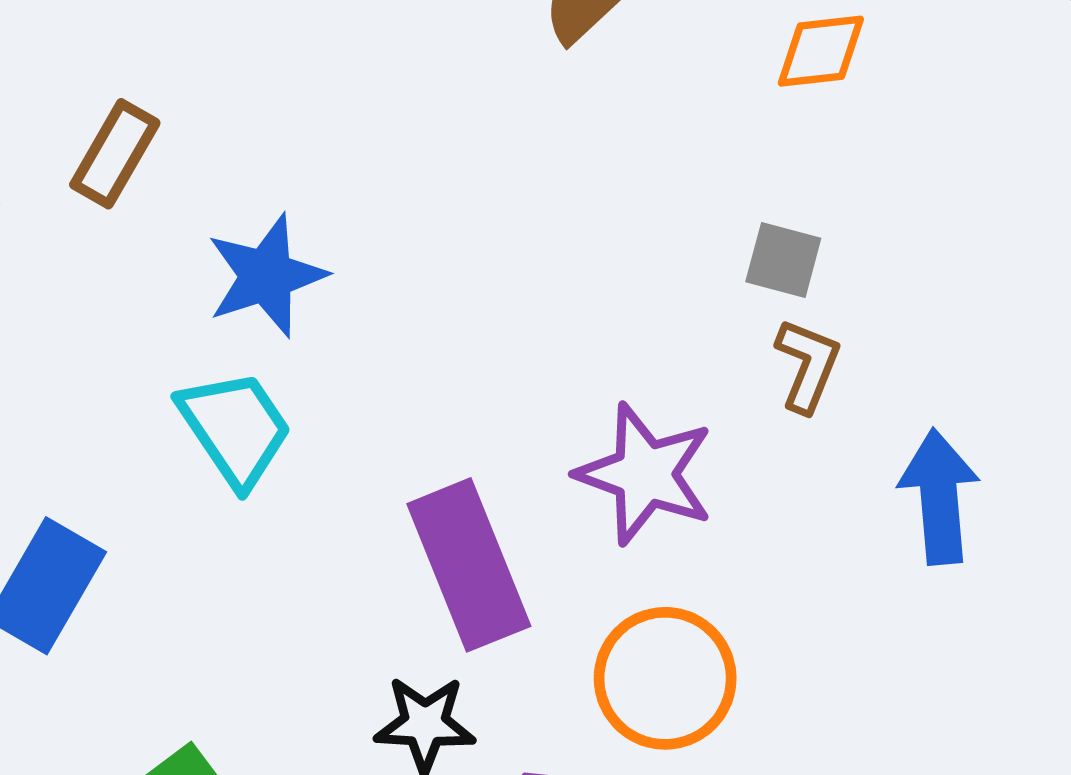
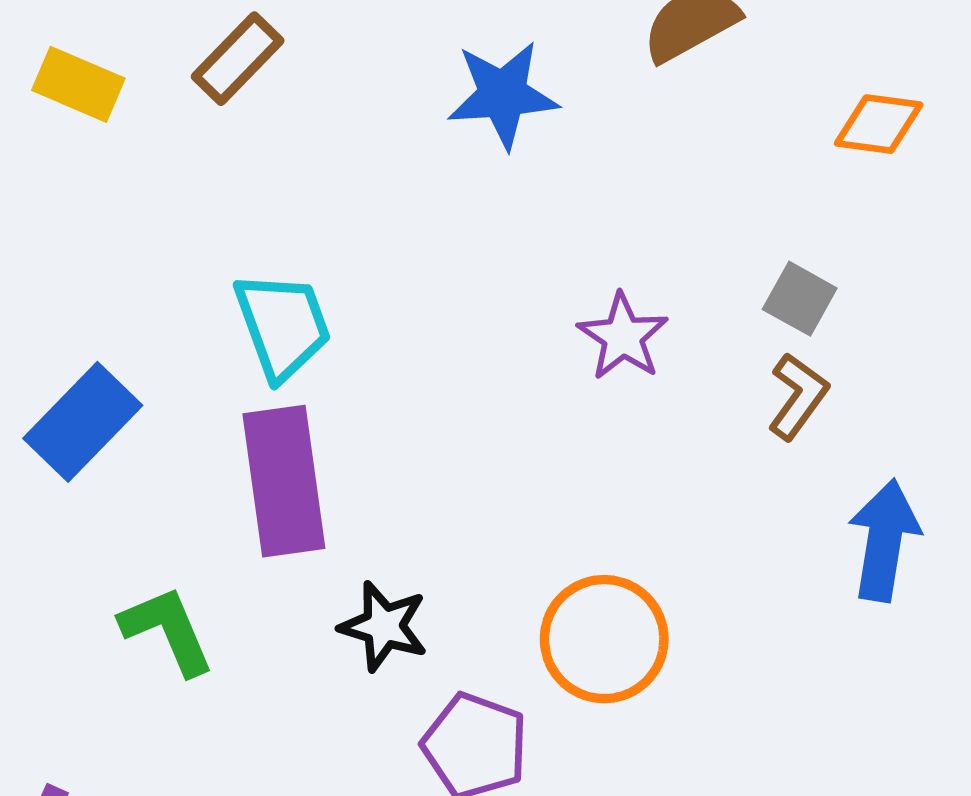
blue star: (266, 276) -> (503, 95), moved
purple star: (645, 474) -> (623, 337), moved, size x0.7
purple rectangle: (469, 565) -> (284, 481), moved

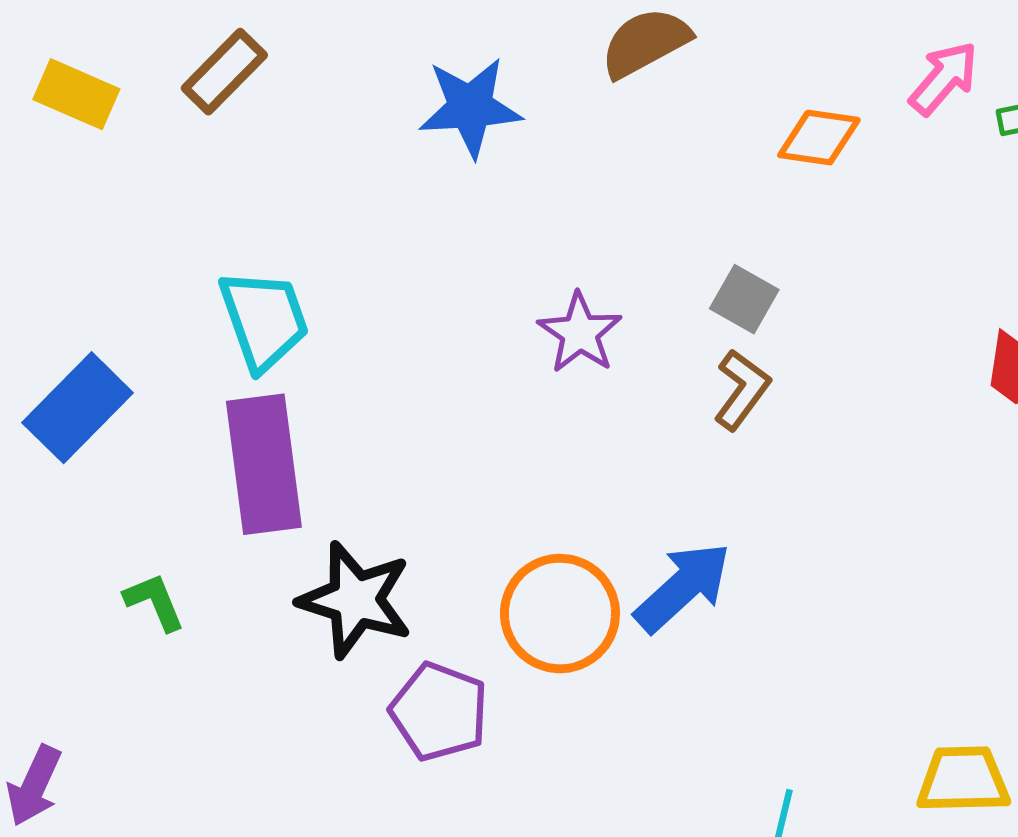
blue arrow: (884, 540) -> (683, 587), moved, turned 38
black star: (384, 626) -> (355, 600), size x1.4
green L-shape: (167, 630) -> (154, 602), size x0.7

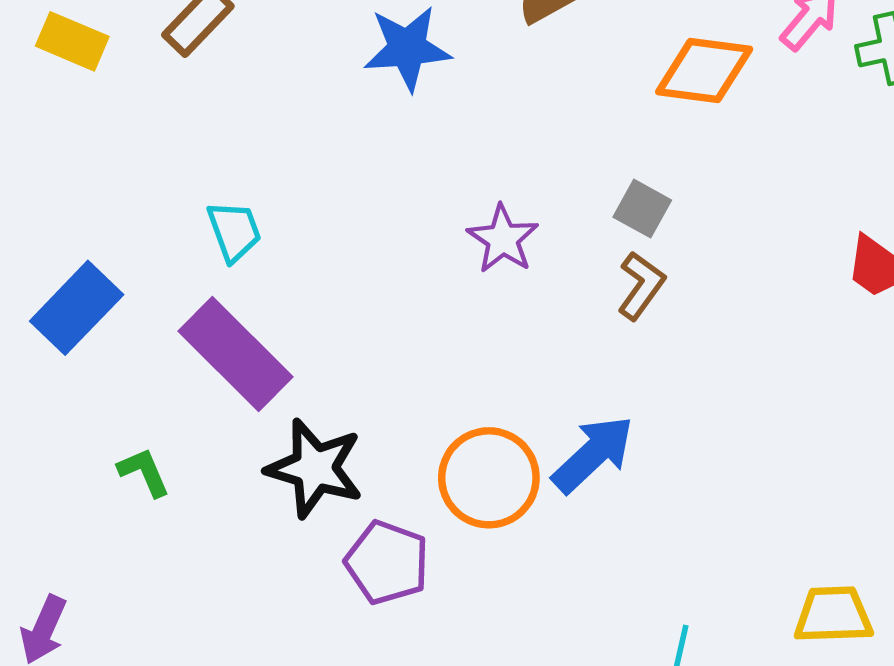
orange diamond: (819, 138) -> (704, 70), size x1.4
cyan trapezoid: (264, 320) -> (234, 231), size x0.7
purple rectangle: (264, 464) -> (236, 354), turned -37

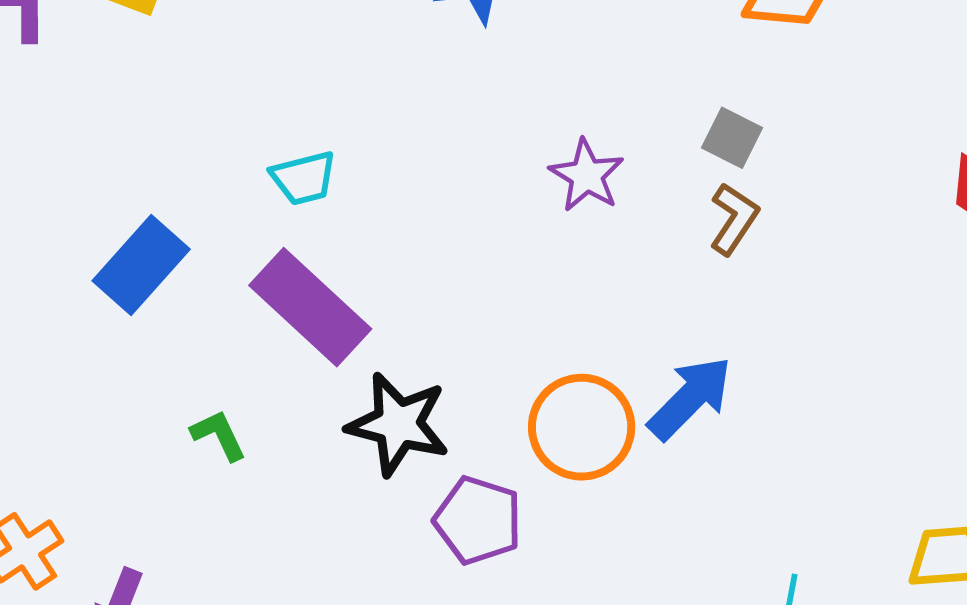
cyan trapezoid: (234, 231) -> (304, 178), turned 98

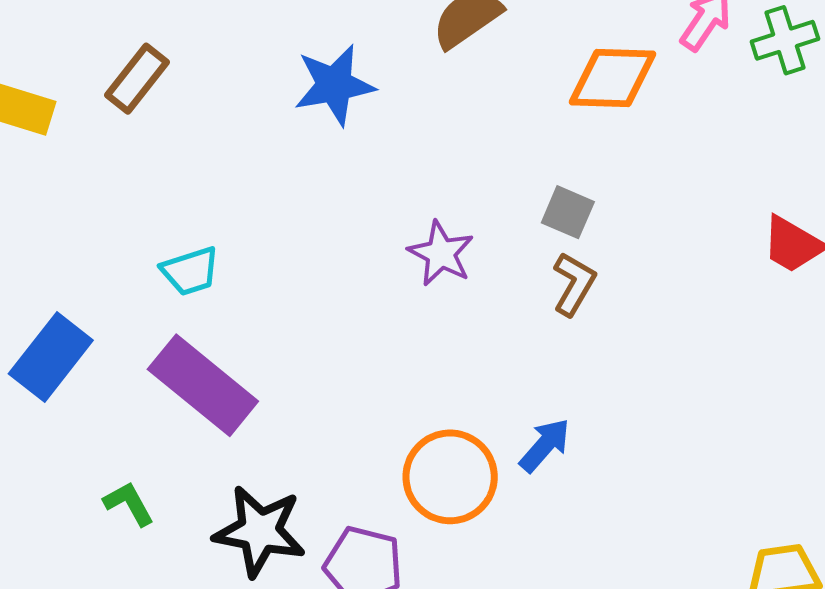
blue arrow: (690, 398) -> (545, 445), size x0.7
black star: (398, 424) -> (260, 531), moved

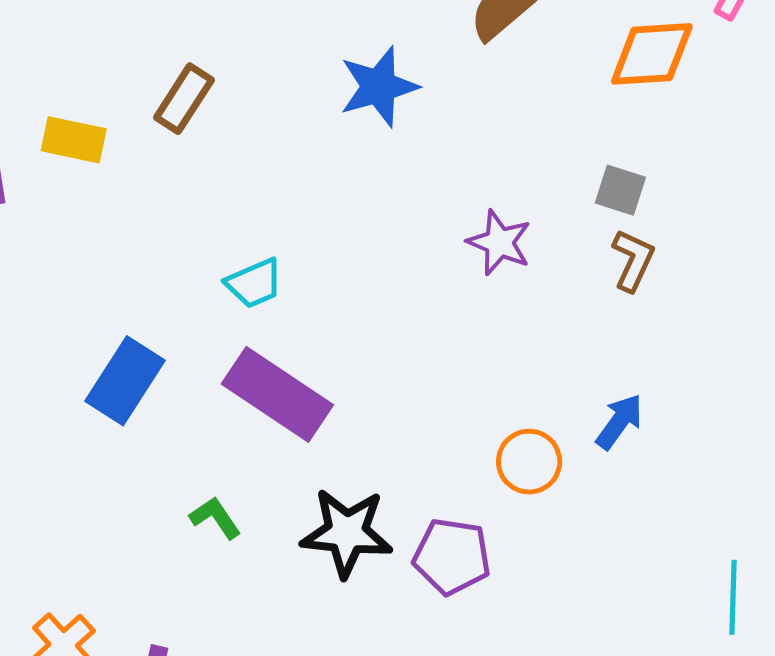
orange circle: (450, 477) -> (529, 462), size x0.7

